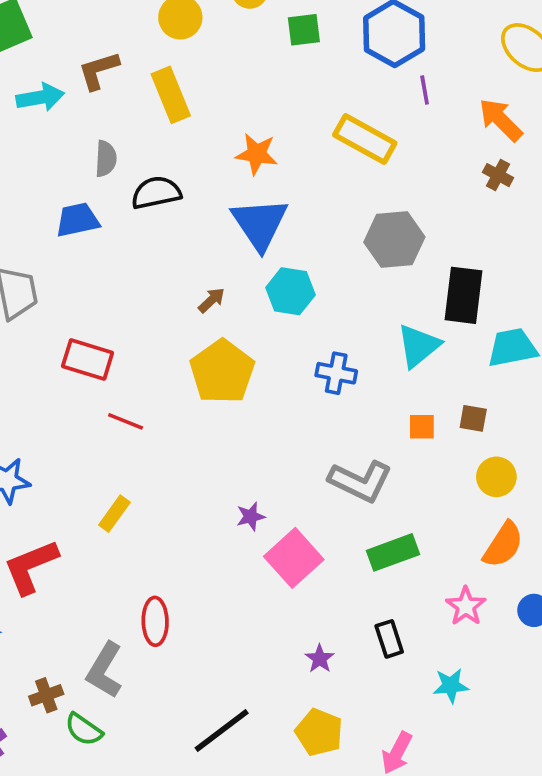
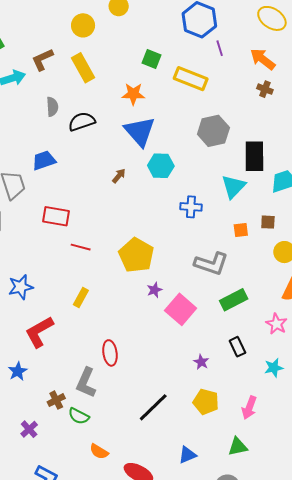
green square: (304, 30) -> (151, 59), moved, turned 36
blue trapezoid: (78, 220) -> (44, 160), moved
yellow pentagon: (222, 372) -> (136, 255), moved

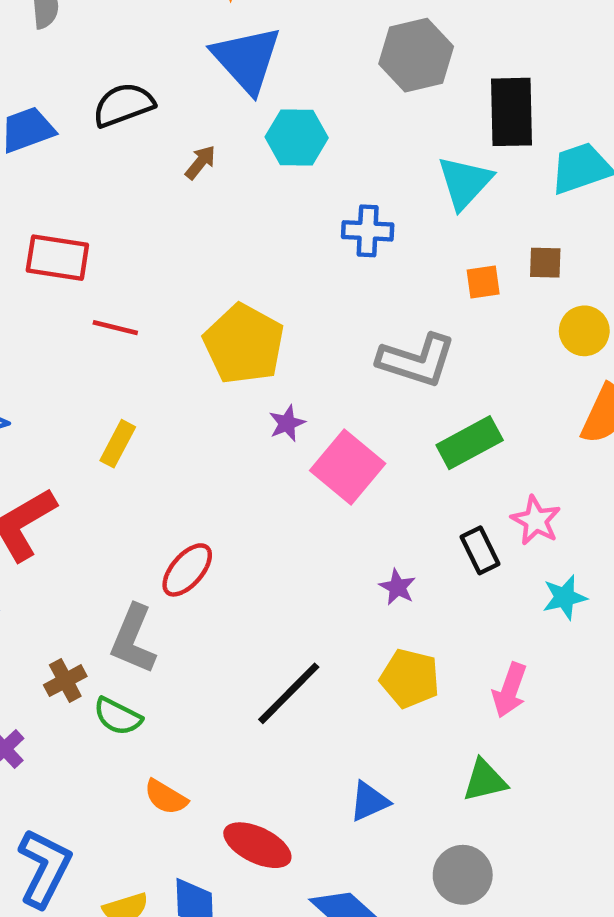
black semicircle: (82, 122) -> (124, 105), moved
pink star: (277, 324) -> (536, 520), moved
red ellipse: (110, 353) -> (187, 570), turned 50

